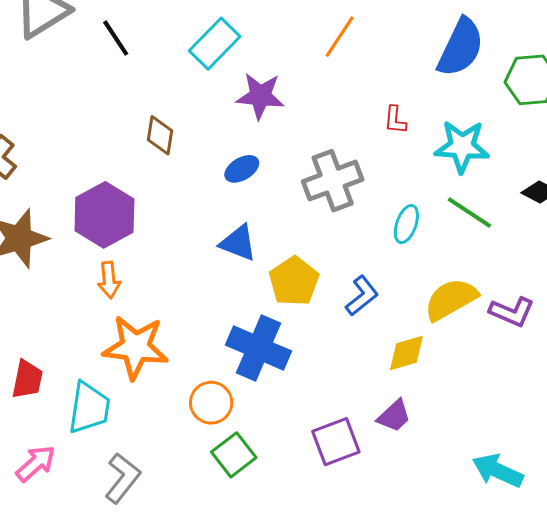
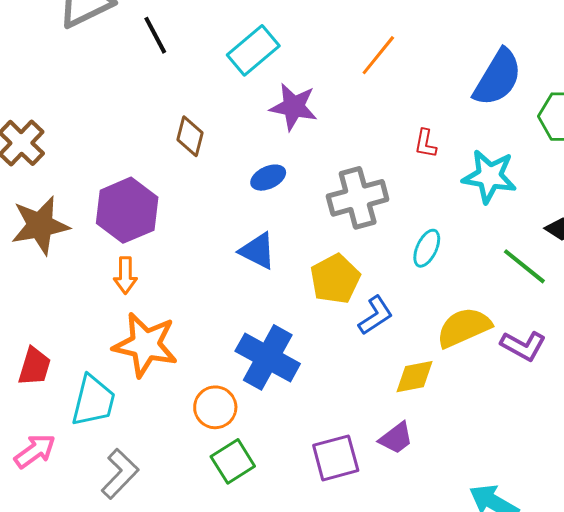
green line: (469, 212) -> (524, 266), moved
yellow pentagon: (294, 281) -> (335, 279), moved

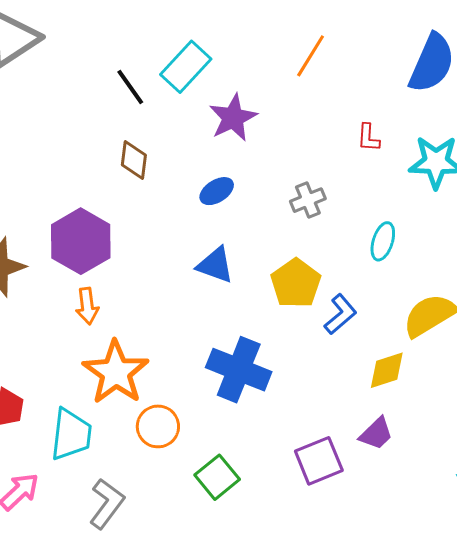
black line: (155, 35) -> (130, 87), moved
purple star: (294, 107) -> (233, 118), turned -30
gray cross: (358, 198) -> (308, 200), size x0.6
orange star: (145, 345) -> (116, 372), turned 30
orange circle: (215, 407) -> (158, 426), moved

